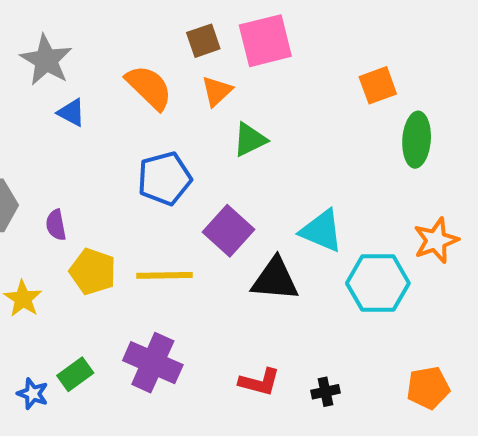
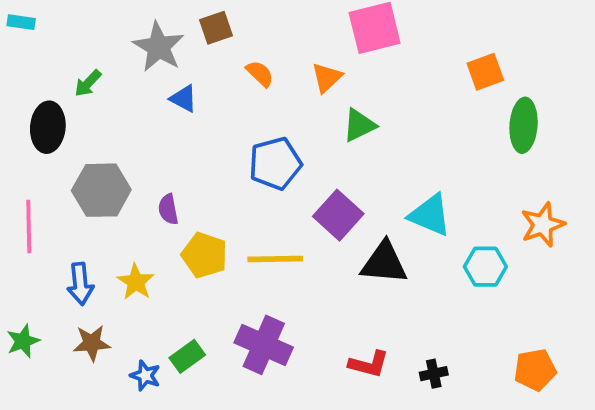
brown square: (203, 41) -> (216, 28), moved
orange semicircle: (149, 87) -> (260, 74), size x0.6
cyan hexagon: (378, 283) -> (485, 267), size x0.7

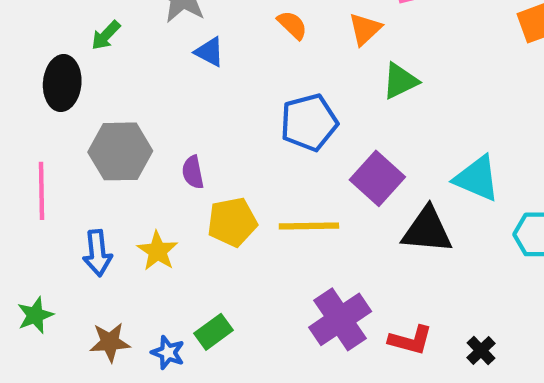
yellow pentagon: (204, 255) -> (232, 222), turned -30
brown star: (92, 343) -> (110, 342), moved
purple cross: (264, 345) -> (340, 319), moved, turned 32
black cross: (434, 374) -> (481, 350), turned -32

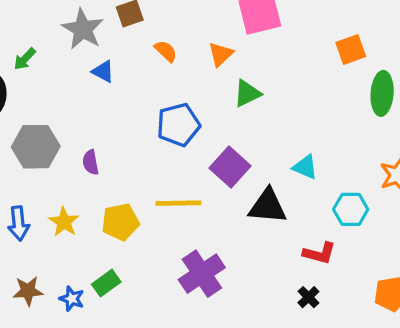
cyan triangle: (477, 178) -> (305, 167), size x0.7
yellow pentagon: (232, 222) -> (120, 222), moved
red L-shape: (411, 340) -> (319, 253), moved

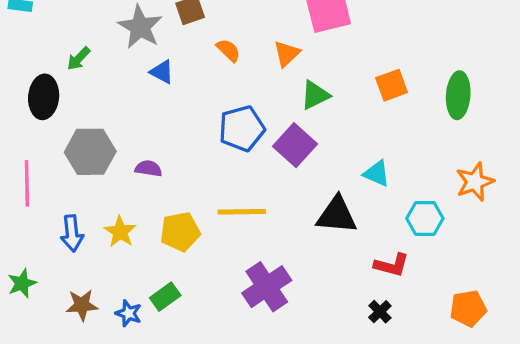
orange square: (351, 50) -> (392, 85), moved
purple semicircle: (91, 162) -> (148, 168), turned 110
purple square: (230, 167) -> (295, 145), moved

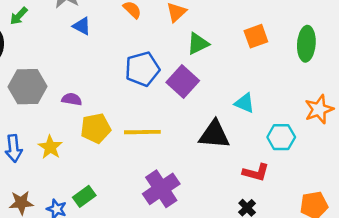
yellow pentagon: (180, 232) -> (96, 128), moved

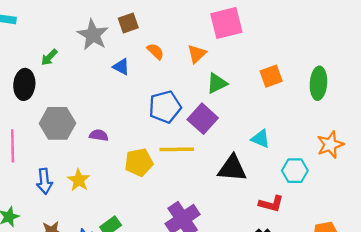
blue triangle: (82, 26) -> (121, 67), moved
yellow pentagon: (96, 128) -> (139, 162), moved
yellow line: (142, 132) -> (177, 149), moved

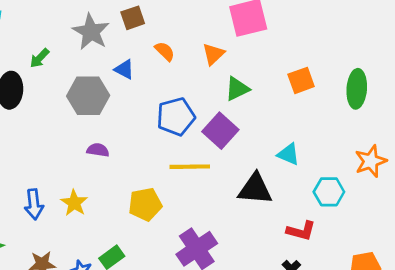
gray hexagon: (57, 123) -> (88, 96), moved
yellow pentagon: (139, 162) -> (145, 204), moved

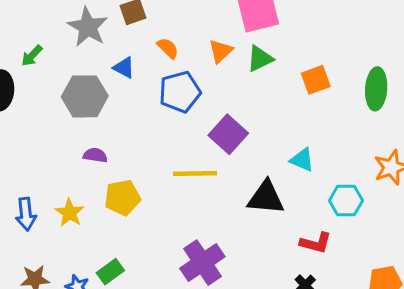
green triangle: (237, 89) -> (260, 59), moved
blue pentagon: (176, 117) -> (180, 92), moved
yellow pentagon: (145, 204) -> (122, 198), moved

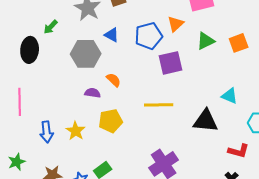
orange semicircle: (168, 48) -> (114, 80), moved
green triangle: (260, 59) -> (206, 41), moved
blue pentagon: (180, 92) -> (149, 36), moved
purple square: (228, 134) -> (171, 63), moved, turned 35

